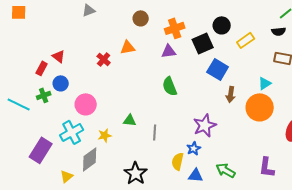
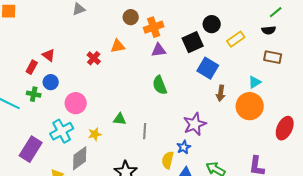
orange cross: (175, 28) -> (154, 27), moved
green cross: (44, 95) -> (34, 94), turned 32

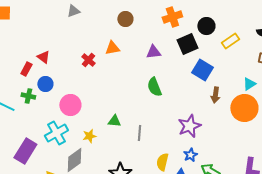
orange cross: (154, 27) -> (172, 17), moved
blue star: (184, 147) -> (190, 155), moved

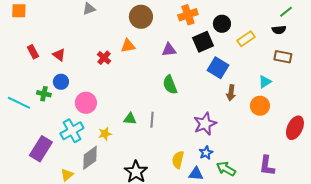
brown circle: (125, 19) -> (141, 17), size x1.5
red rectangle: (26, 69) -> (33, 52), moved, turned -56
orange circle: (244, 108) -> (260, 106), size x0.7
gray line: (139, 133) -> (152, 120), moved

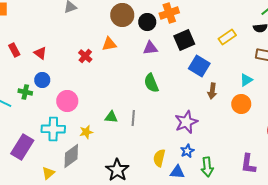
black circle: (222, 24) -> (147, 22), moved
cyan cross: (72, 131) -> (53, 129), turned 30
green arrow: (226, 169) -> (207, 167), turned -126

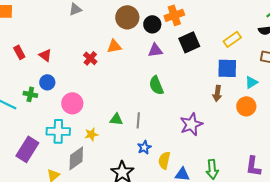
blue square: (199, 66) -> (227, 68), moved, turned -30
blue star: (187, 151) -> (144, 147), moved

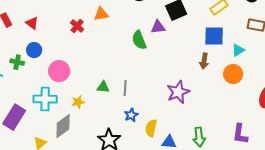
purple triangle: (155, 50) -> (158, 27), moved
green semicircle: (156, 85) -> (139, 40), moved

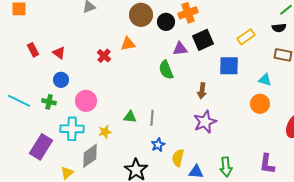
purple triangle: (158, 27) -> (180, 49), moved
blue square: (214, 36) -> (229, 66), moved
cyan triangle: (238, 50) -> (265, 80), turned 48
brown arrow: (204, 61) -> (202, 91), moved
green cross: (17, 62) -> (49, 102), moved

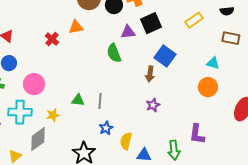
blue square: (229, 66) -> (165, 56), moved, turned 35
purple star: (205, 122) -> (153, 105), size x0.6
purple L-shape: (267, 164) -> (197, 134), moved

